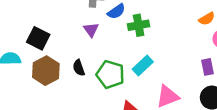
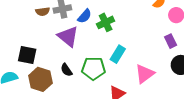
purple triangle: (91, 30) -> (68, 36), size x1.6

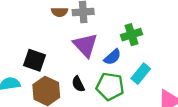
blue semicircle: (85, 16) -> (112, 57), moved

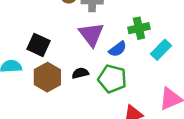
cyan rectangle: (141, 74) -> (161, 50), moved
black semicircle: (78, 84) -> (80, 73), turned 98

